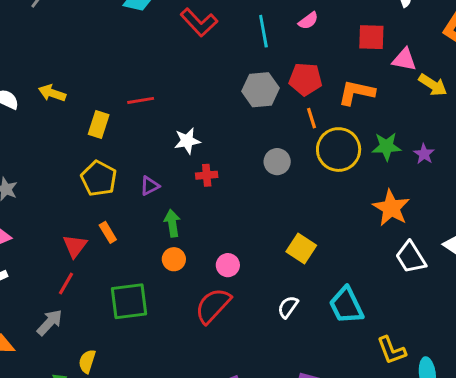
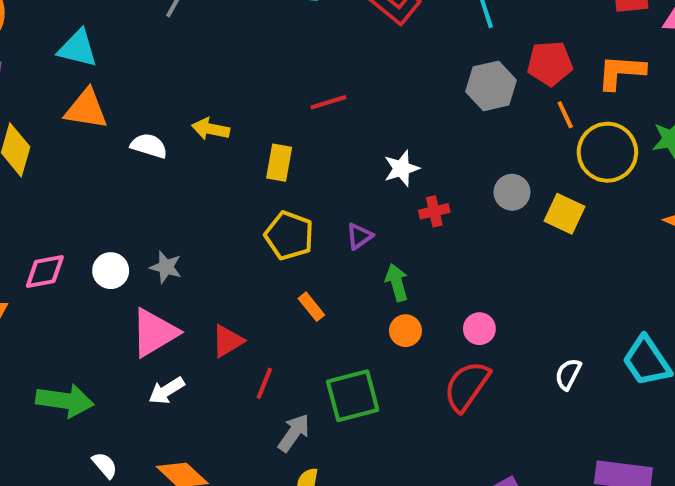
red line: (141, 100) -> (328, 102), moved
gray circle: (277, 162) -> (512, 192), moved
red triangle: (75, 246) -> (228, 341), moved, turned 30
yellow square: (301, 249) -> (564, 214), moved
gray arrow: (50, 322) -> (294, 433), moved

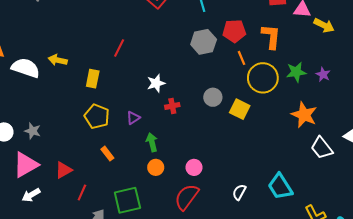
orange L-shape: (621, 72) -> (271, 37), turned 90
red line: (328, 102) -> (119, 48), turned -48
white semicircle: (149, 146) -> (26, 68), size x1.5

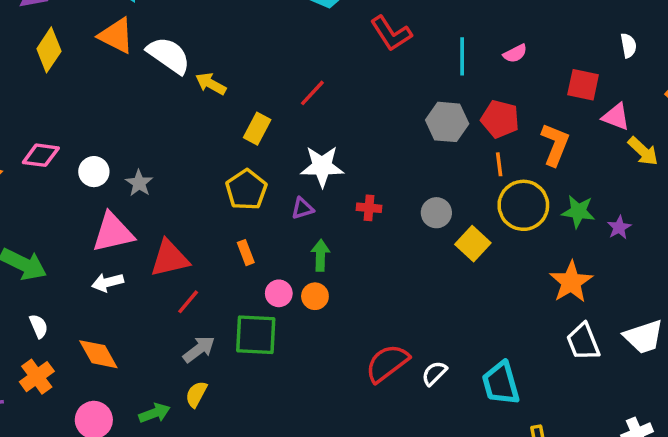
white semicircle: (26, 68) -> (169, 55), moved
white star: (156, 83) -> (322, 166), moved, size x1.4
pink circle: (194, 167) -> (279, 293), moved
red triangle: (63, 170) -> (170, 258), size x1.4
red semicircle: (187, 197) -> (387, 363), moved

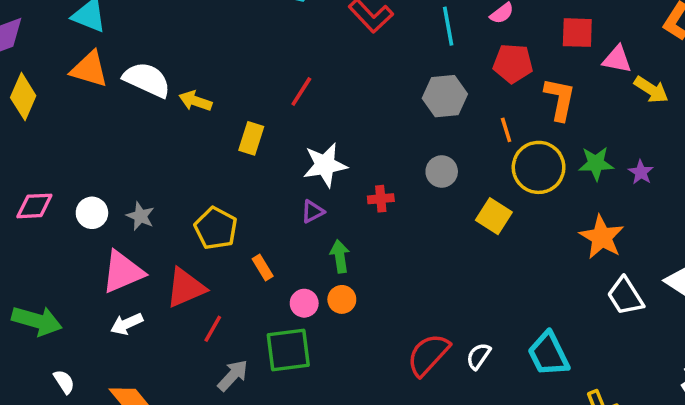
red pentagon: (500, 119) -> (513, 63), moved
yellow pentagon: (246, 190) -> (216, 228), moved
gray circle: (436, 213) -> (442, 171), moved

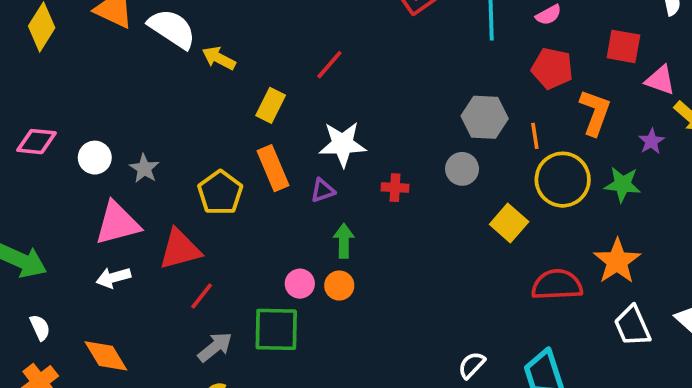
gray hexagon: (445, 96) -> (485, 117), moved
purple star: (641, 172) -> (651, 141), moved
orange rectangle: (263, 268) -> (273, 168), moved, size x1.6
red semicircle: (428, 355) -> (557, 285), moved, turned 36

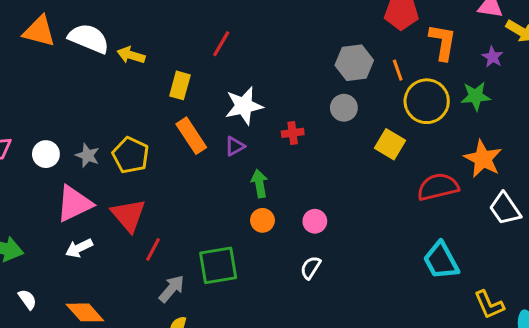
yellow pentagon: (220, 193) -> (131, 155), moved
red triangle: (180, 249) -> (128, 215), turned -45
pink circle: (300, 284) -> (315, 221), moved
white semicircle: (472, 365) -> (311, 268), moved

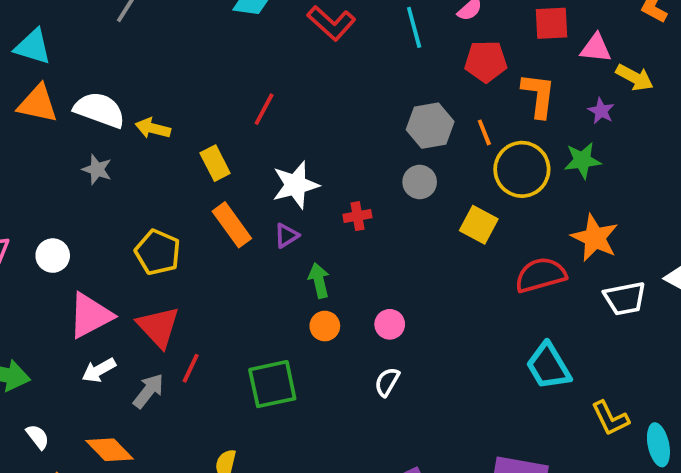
yellow rectangle: (180, 85) -> (215, 163), turned -40
gray star: (88, 155) -> (97, 169), moved
white trapezoid: (505, 209) -> (625, 298), turned -64
gray arrow: (172, 289) -> (149, 391), moved

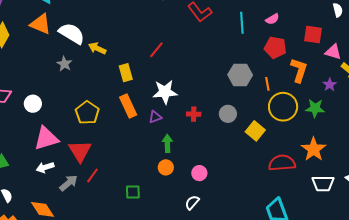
gray circle: (420, 182) -> (228, 114), moved
green square: (272, 384) -> (133, 192), size x0.6

